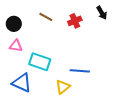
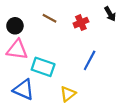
pink triangle: (16, 46) -> (17, 50), size x1.5
blue line: (80, 71) -> (90, 60), moved, turned -66

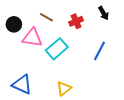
pink triangle: (17, 50) -> (32, 38), moved
blue line: (90, 60) -> (99, 51), moved
cyan rectangle: (43, 67) -> (57, 49), moved, turned -60

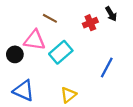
red cross: (76, 21) -> (90, 23), moved
black circle: (14, 24) -> (15, 54), moved
blue line: (99, 51) -> (107, 68), moved

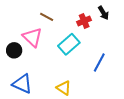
pink triangle: (35, 40) -> (32, 37), turned 35
cyan rectangle: (61, 52) -> (69, 44), moved
yellow triangle: (68, 95) -> (64, 88), turned -49

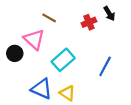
cyan rectangle: (69, 44) -> (63, 60), moved
blue triangle: (22, 84) -> (42, 89), moved

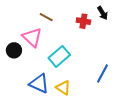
red cross: (89, 22) -> (83, 21), turned 32
blue line: (105, 66) -> (103, 74), moved

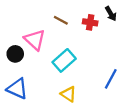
brown line: (46, 17) -> (61, 20), moved
blue triangle: (39, 84) -> (17, 89), moved

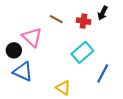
black arrow: (111, 14) -> (103, 13), turned 56
cyan rectangle: (64, 60) -> (82, 52), moved
blue triangle: (17, 89) -> (23, 72), moved

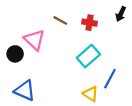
black arrow: (103, 13) -> (121, 14), moved
blue triangle: (23, 72) -> (25, 91), moved
yellow triangle: (63, 88) -> (91, 94), moved

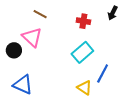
brown line: (60, 20) -> (40, 14), moved

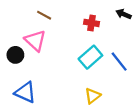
black arrow: (113, 13) -> (124, 14), turned 88
blue line: (103, 74) -> (119, 62), moved, turned -66
yellow triangle: (84, 88) -> (93, 96), turned 49

